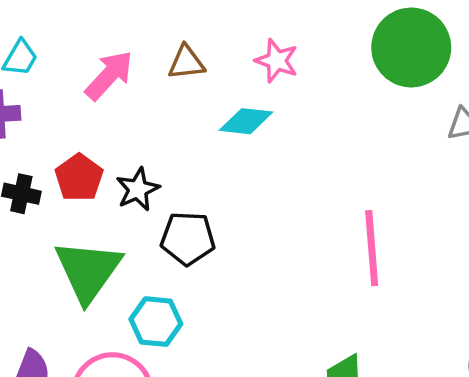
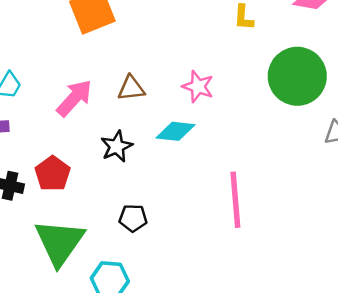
black star: (138, 189) -> (117, 146), moved
black pentagon: (188, 238) -> (133, 218), size x0.7
pink line: (372, 248) -> (235, 200), moved

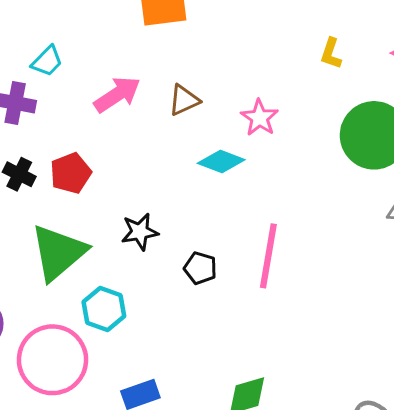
brown triangle: (131, 88) -> (184, 100), turned -32
black star: (117, 146) -> (140, 232), moved
black pentagon: (133, 218) -> (200, 268), moved

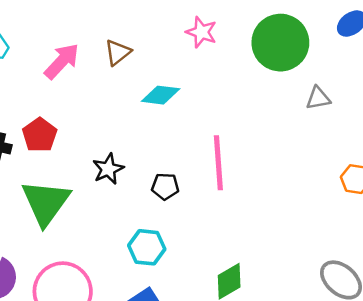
pink star: (259, 118) -> (201, 32), moved
cyan hexagon: (104, 309) -> (147, 247), moved

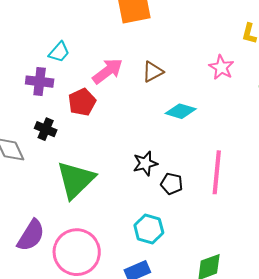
red pentagon: (40, 135) -> (82, 102), moved
black star: (108, 169) -> (145, 163), moved

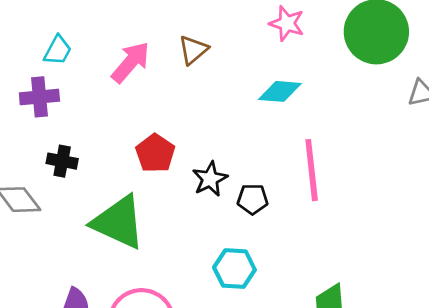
red pentagon: (82, 102) -> (155, 153), moved
cyan diamond: (181, 111) -> (280, 91), moved
green triangle: (76, 180) -> (119, 222), turned -39

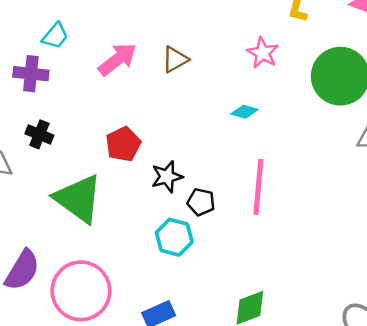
cyan diamond: (280, 91) -> (244, 112), size x0.7
cyan hexagon: (234, 269) -> (174, 237), moved

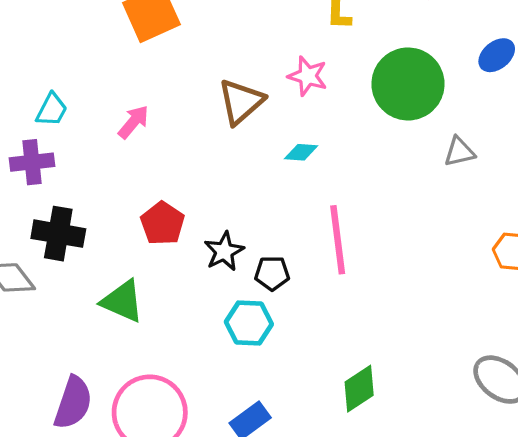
pink arrow: (118, 59) -> (133, 122), size x0.7
brown triangle: (175, 59) -> (241, 102), moved, size x1.4
black cross: (39, 134) -> (58, 234), size x1.5
green triangle: (78, 199) -> (122, 301), size x0.7

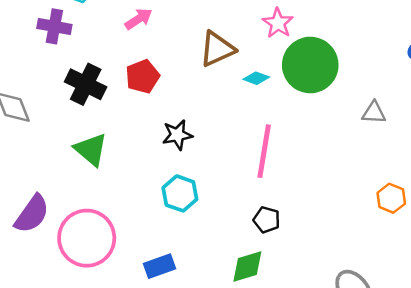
green circle: (408, 84) -> (310, 65), moved
brown triangle: (241, 102) -> (217, 49), moved
red pentagon: (162, 223) -> (143, 76), moved
black cross: (58, 234) -> (86, 84), moved
black pentagon: (272, 273) -> (267, 220), moved

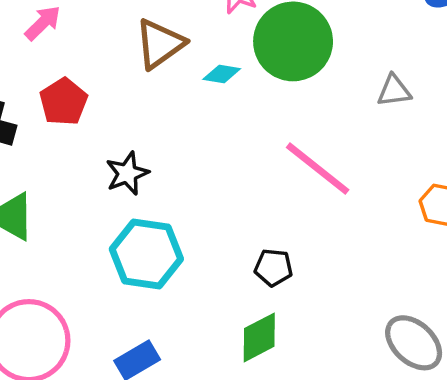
pink line: (264, 151) -> (318, 169), moved, turned -50
cyan hexagon: (180, 193) -> (146, 254), size x1.4

